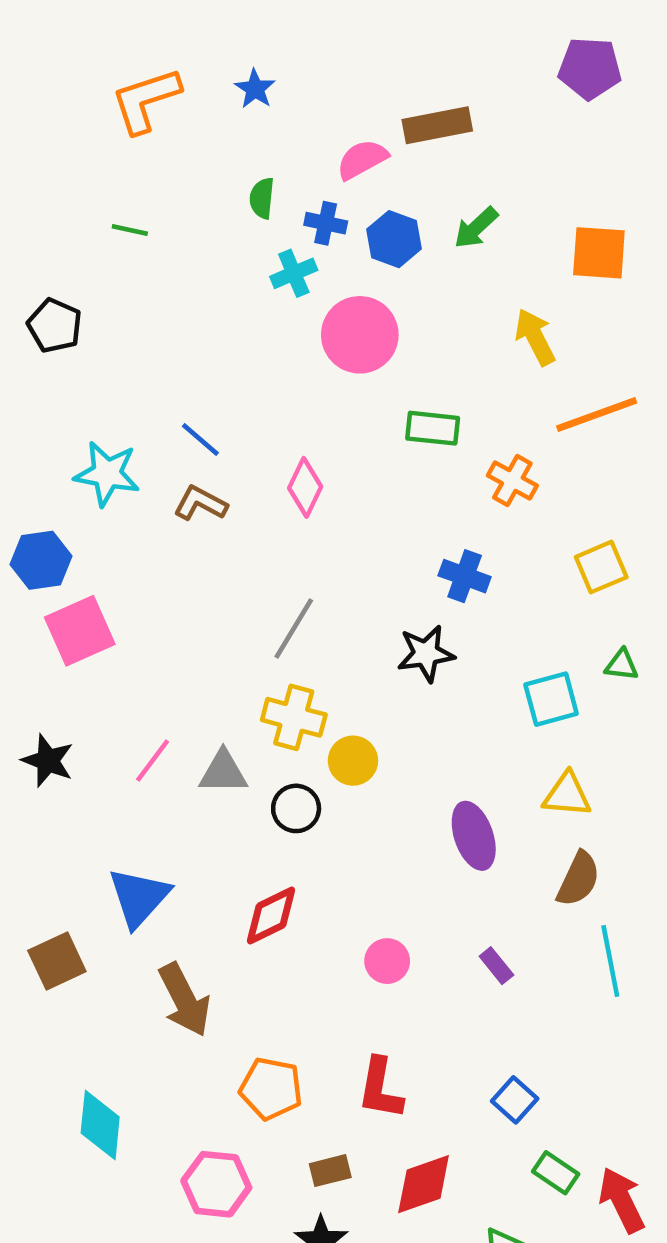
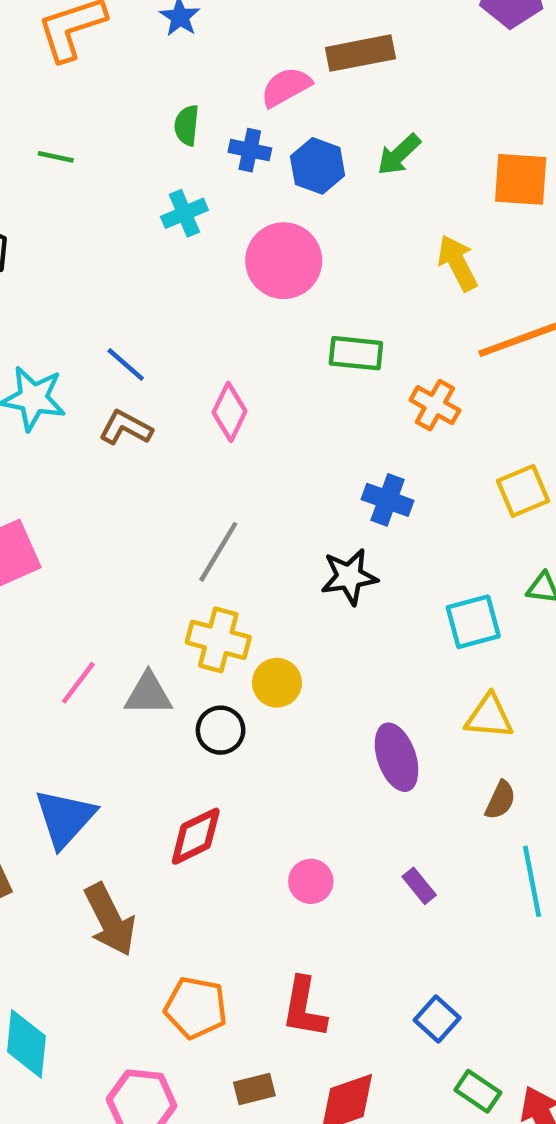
cyan cross: (294, 273) -> (184, 213), moved
brown semicircle: (578, 879) -> (500, 800), size x0.7

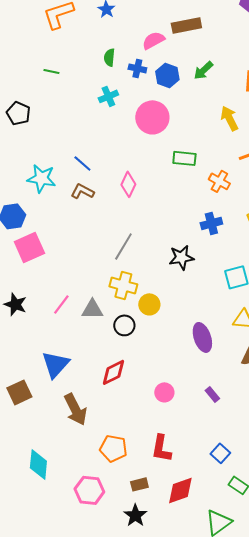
blue cross: (388, 500) -> (211, 223), moved, turned -35

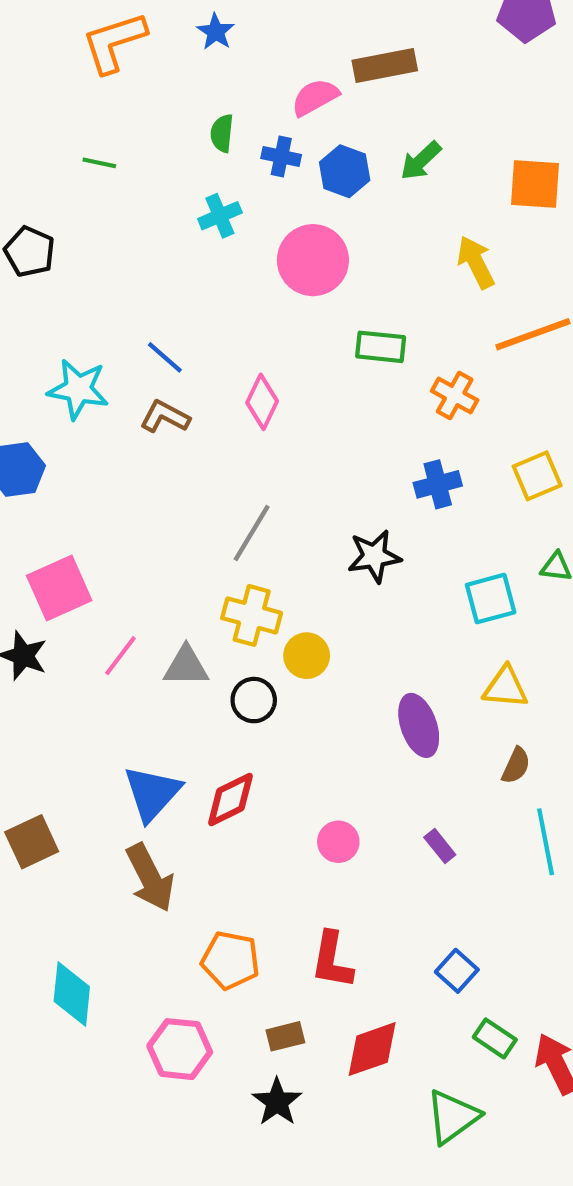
pink square: (29, 247) -> (59, 588), moved
blue triangle: (55, 364) -> (152, 793), moved

